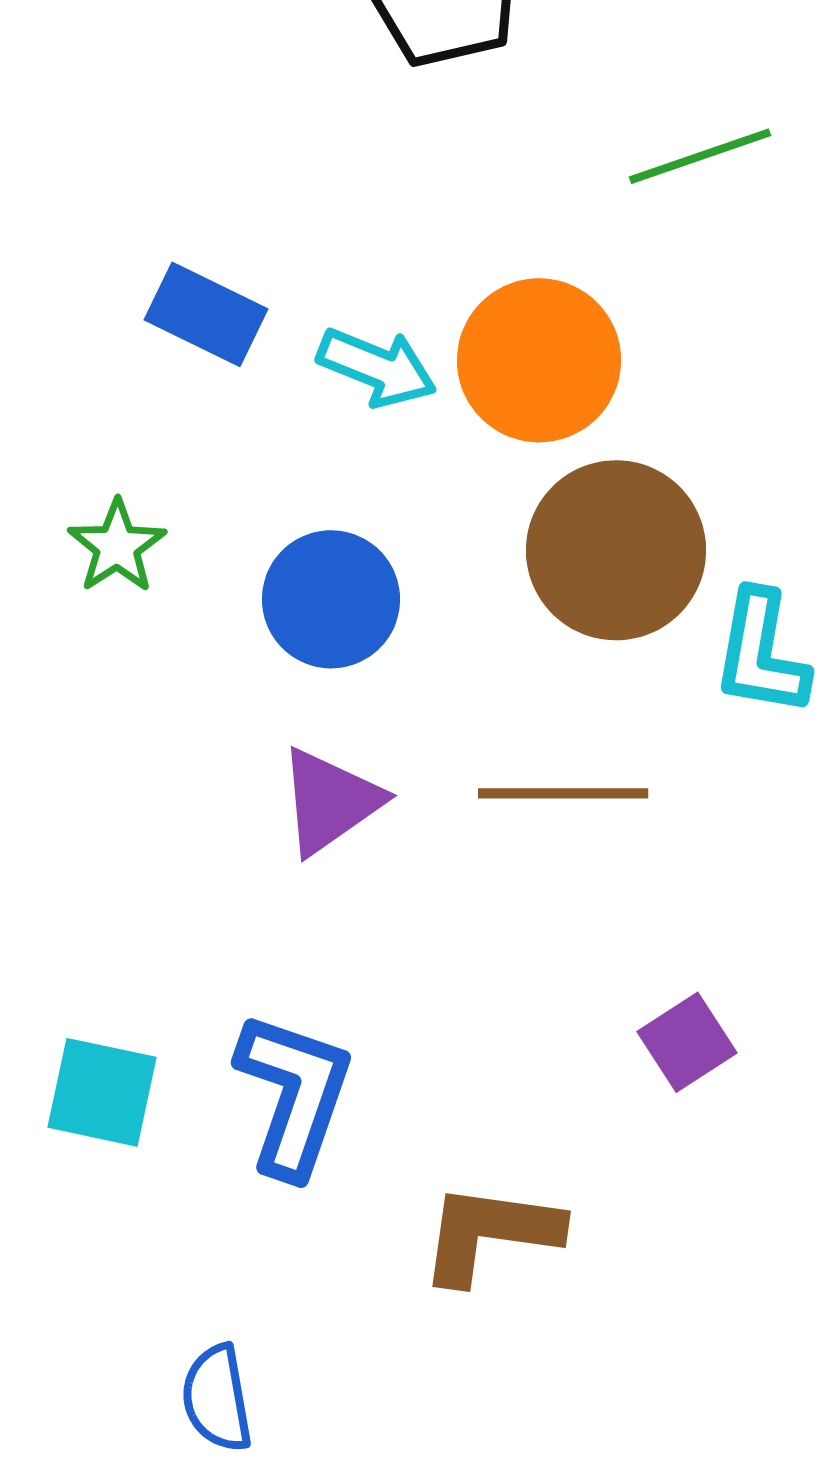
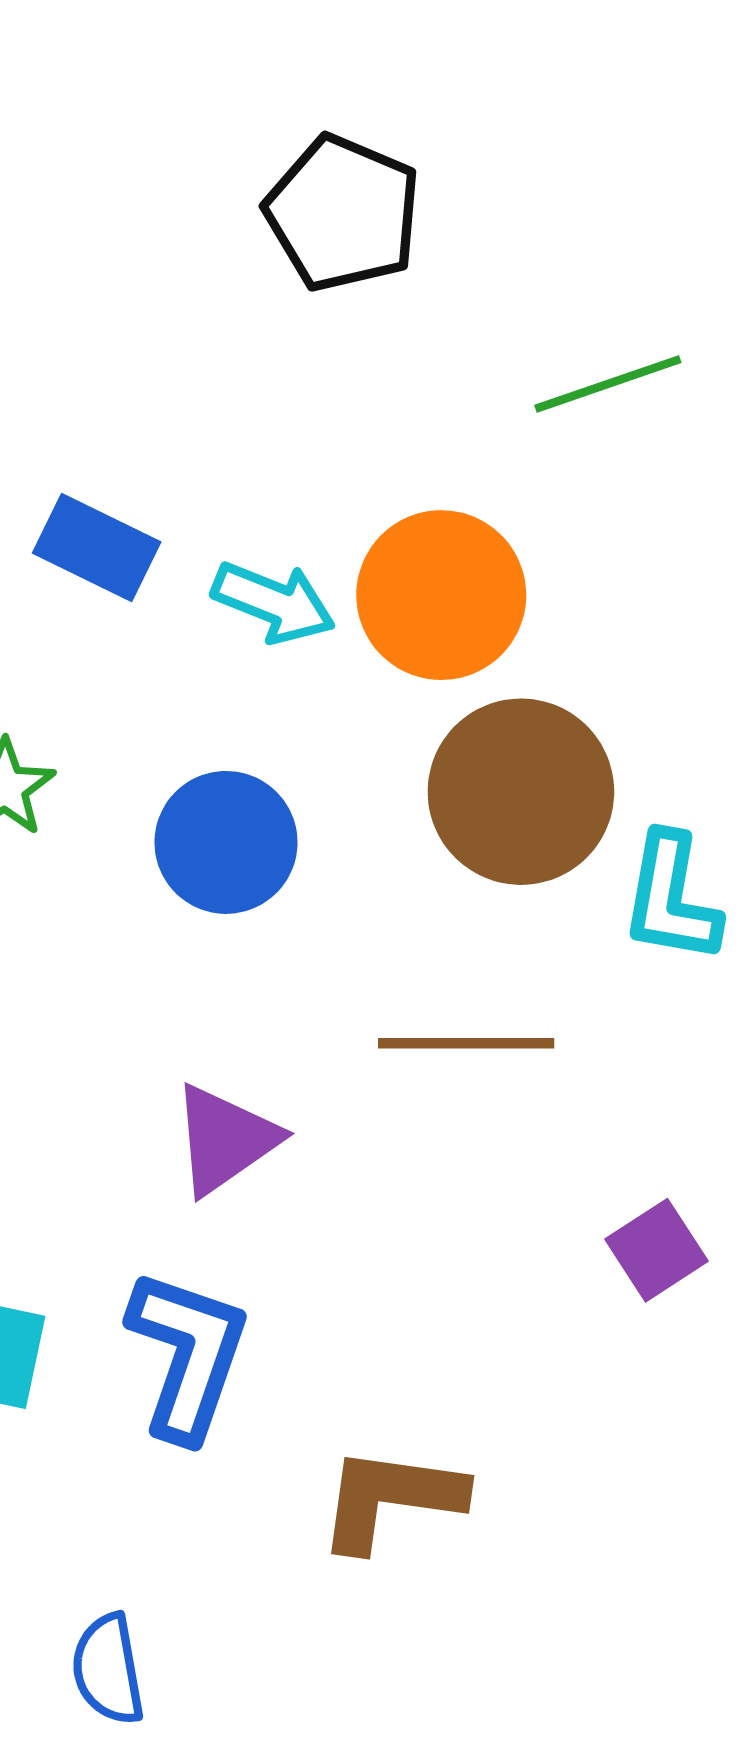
purple triangle: (330, 801) -> (225, 1139), moved
purple square: (687, 1042) -> (657, 1250), moved

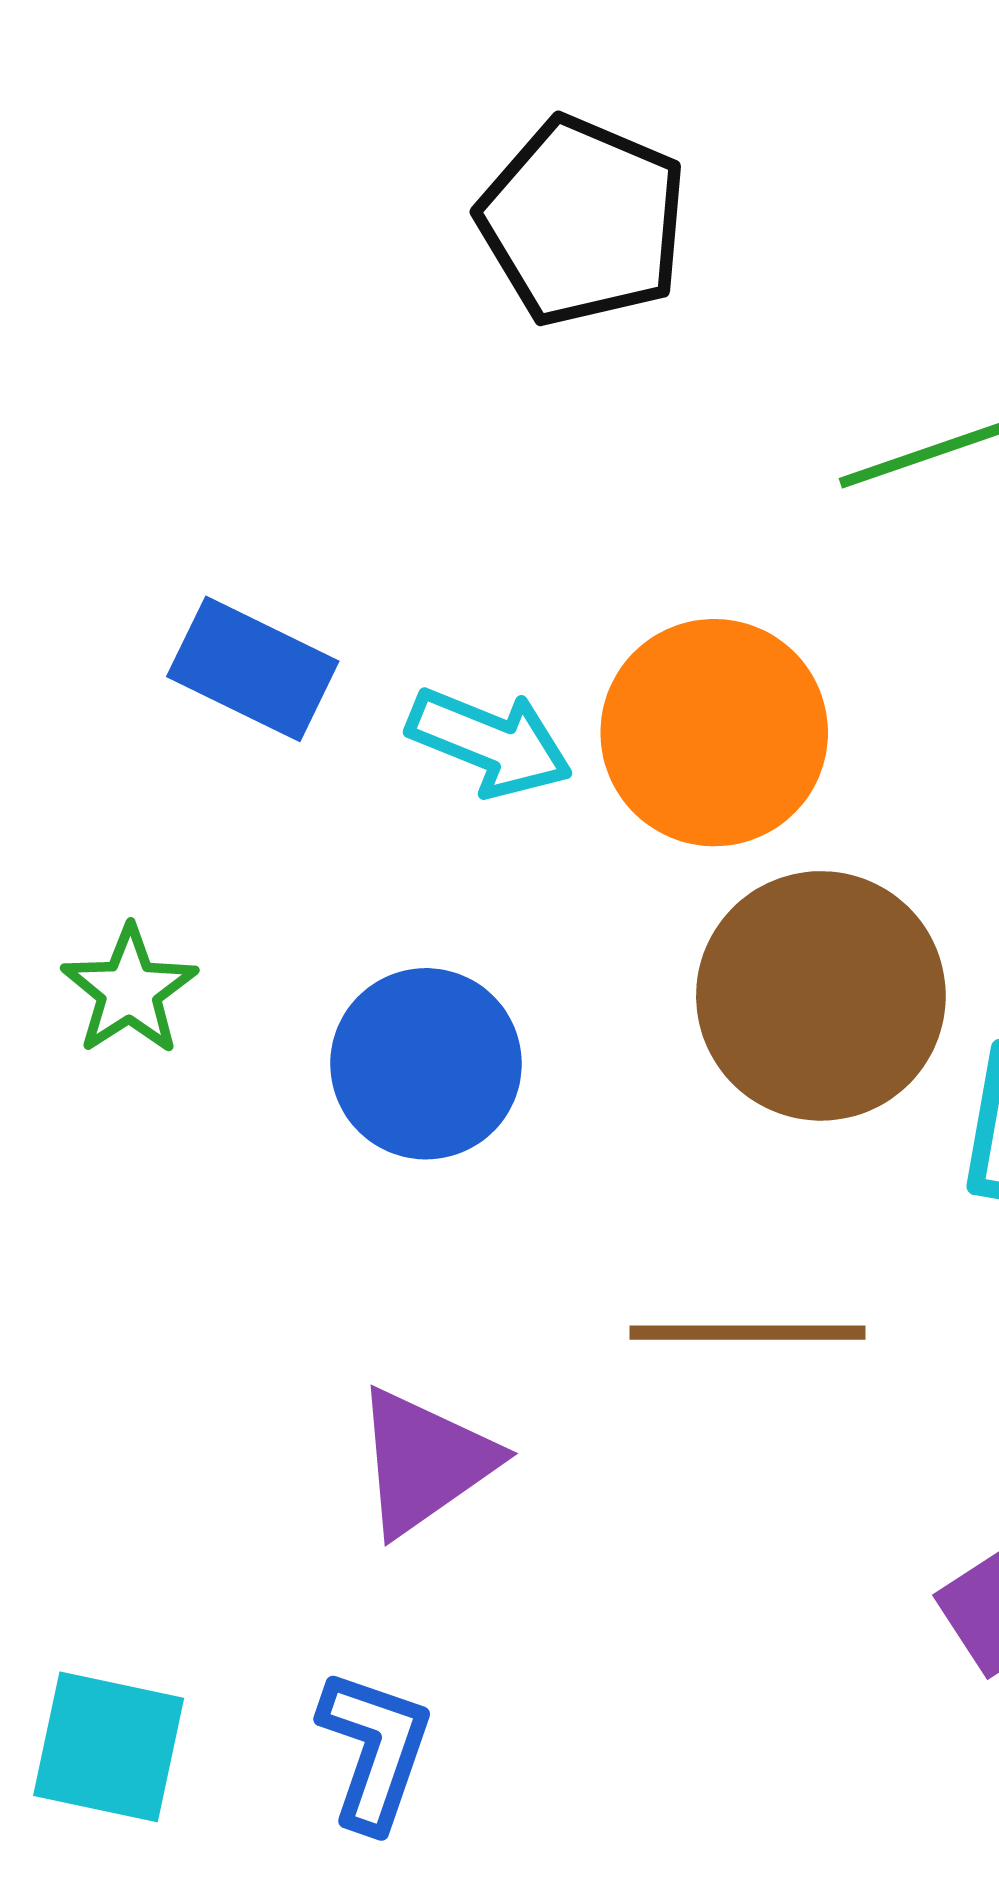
blue L-shape: (188, 1355) -> (375, 1750), size x0.7

